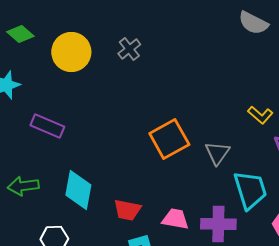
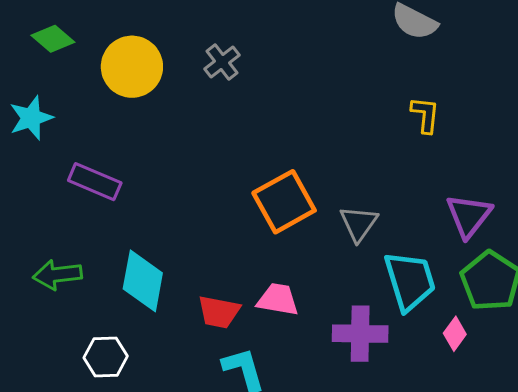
yellow L-shape: (260, 115) -> (425, 115), moved, turned -125
pink trapezoid: (175, 219) -> (278, 300), moved

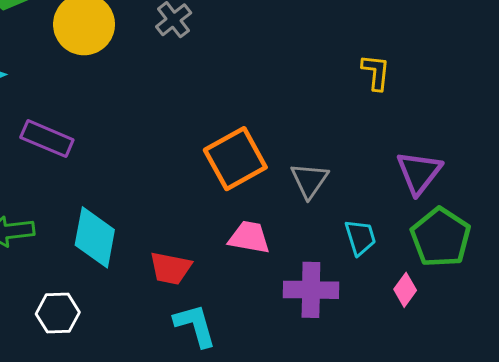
cyan trapezoid: (410, 281) -> (360, 237), size x0.6
pink trapezoid: (278, 300) -> (249, 237), moved

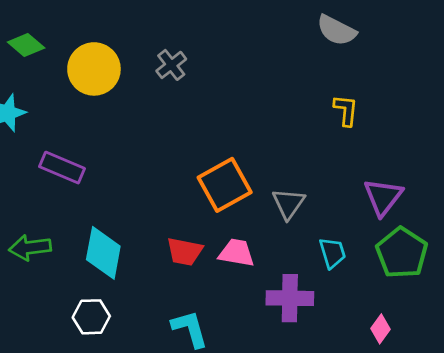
red trapezoid: (170, 268) -> (185, 252), moved
pink diamond: (405, 290) -> (380, 329), moved
white hexagon: (58, 313) -> (91, 317), moved

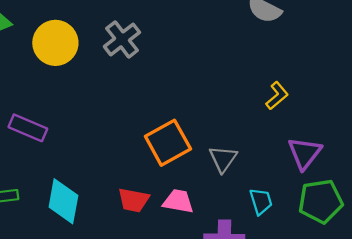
gray cross: (171, 65) -> (122, 39), size x1.4
yellow L-shape: (346, 110) -> (277, 96), moved, turned 44
green pentagon: (402, 253) -> (321, 201), turned 30

